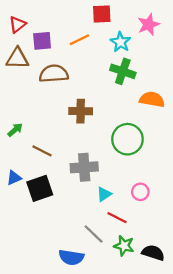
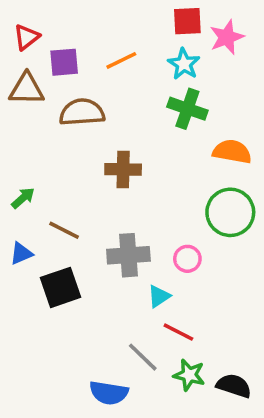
red square: (102, 14) -> (187, 21), moved
green circle: (127, 139) -> (230, 212), moved
blue triangle: (14, 178) -> (21, 253), moved
pink circle: (140, 192) -> (187, 259), moved

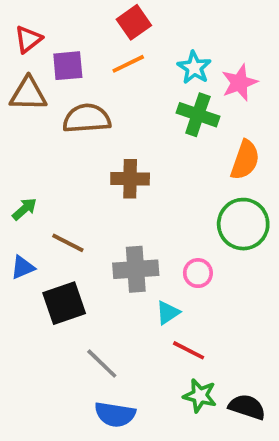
red square: (187, 21) -> (134, 22), moved, turned -32
pink star: (227, 37) -> (239, 83), moved
orange semicircle: (232, 152) -> (245, 160), turned 99
gray line: (143, 357) -> (102, 364), moved

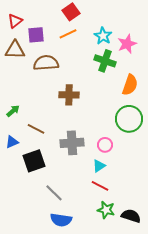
cyan triangle: (168, 313) -> (99, 166), moved

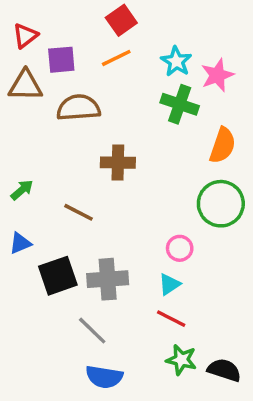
brown line: (36, 129) -> (78, 212), moved
gray cross: (72, 143) -> (108, 279), moved

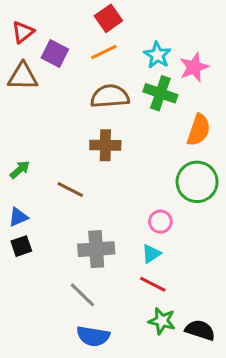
purple square: (61, 60) -> (55, 53), turned 32
brown semicircle: (78, 108) -> (110, 96), moved
black square: (58, 276) -> (21, 246), moved, size x0.6

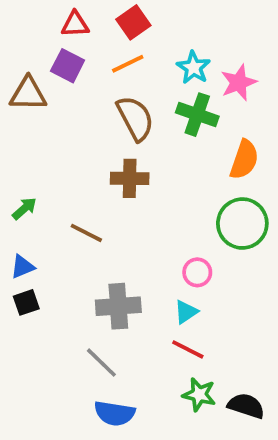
red triangle: (23, 32) -> (75, 24), moved, turned 35
brown semicircle: (110, 96) -> (135, 118), turned 66

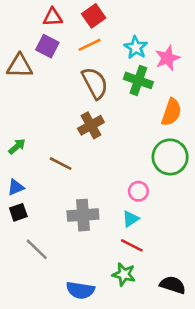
brown cross: (130, 178) -> (91, 125), turned -30
gray line: (101, 363) -> (37, 249), moved
green star: (199, 395) -> (124, 274), moved

